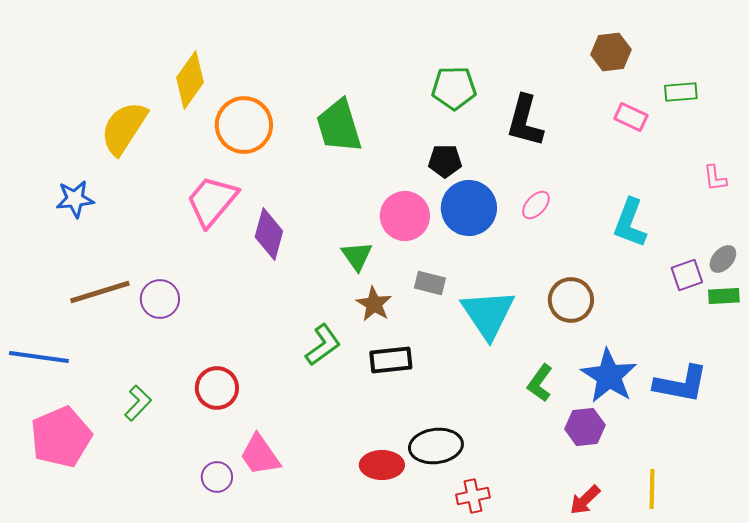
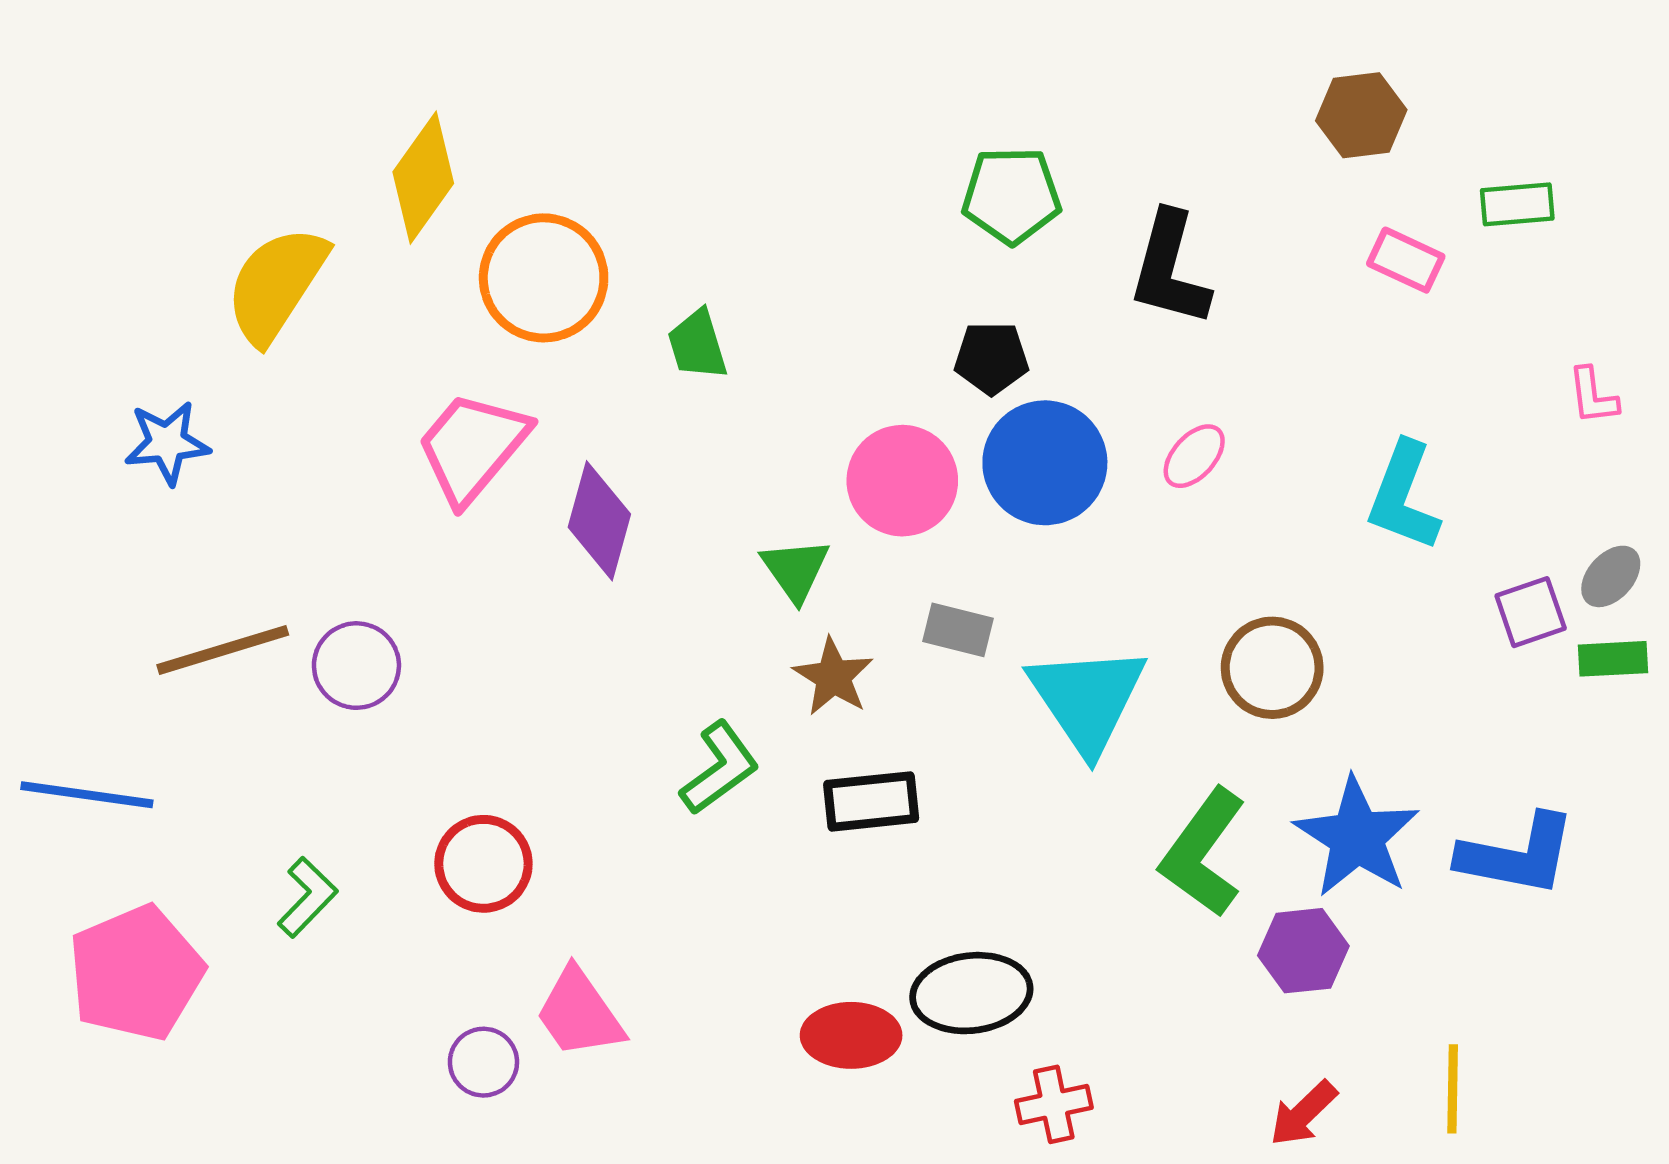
green trapezoid: (339, 126) -> (697, 345), moved, size x0.6
green L-shape: (540, 383) -> (1203, 853), size x1.5

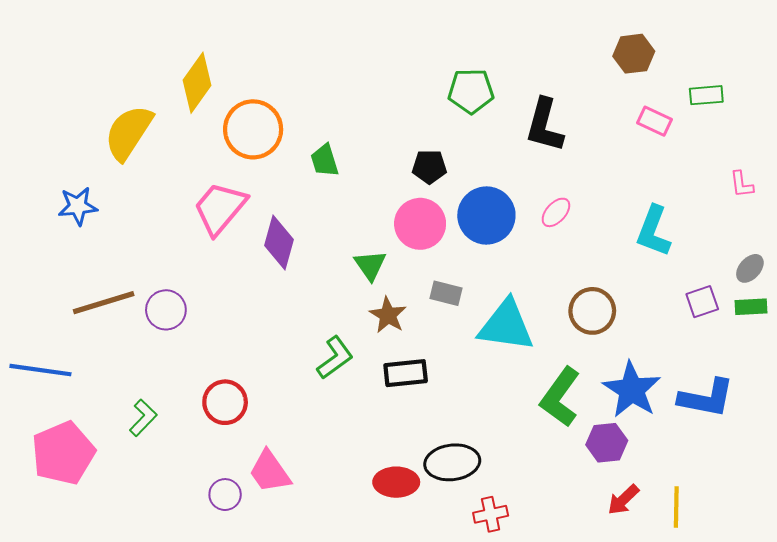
black pentagon: (991, 358) -> (429, 167), moved
purple square: (1531, 612) -> (702, 302), moved
cyan triangle: (1087, 699) -> (506, 325), turned -48
red arrow: (1303, 1113) -> (623, 500), moved

